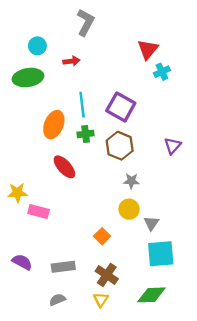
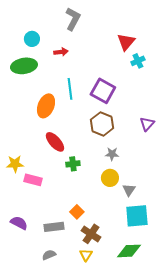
green cross: (86, 134) -> (73, 164), moved
orange square: (102, 236) -> (77, 212), moved

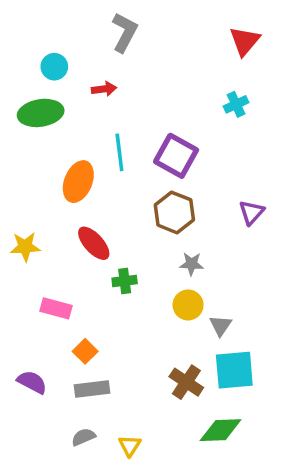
red triangle: (126, 42) -> (245, 41), moved
yellow star: (15, 164) -> (25, 247), moved
orange square: (77, 212) -> (85, 351), moved
brown cross: (91, 234) -> (186, 382), moved
yellow triangle: (86, 255) -> (130, 446), moved

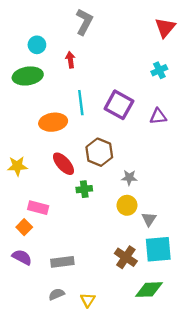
red arrow: (104, 89) -> (70, 60), turned -91
orange ellipse: (78, 182) -> (53, 122), turned 60
brown hexagon: (174, 212) -> (99, 152), moved
purple triangle: (251, 212) -> (158, 116), moved, turned 42
orange square: (85, 351) -> (24, 227), moved

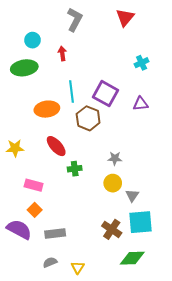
red triangle: (165, 28) -> (125, 17), moved
brown hexagon: (99, 152) -> (88, 118), moved
orange square: (24, 227) -> (35, 210), moved
purple semicircle: (22, 257) -> (19, 229), size x1.4

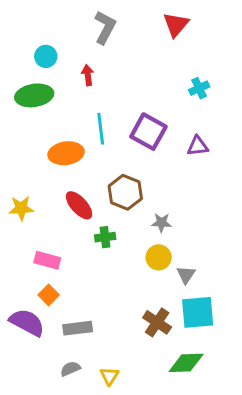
brown hexagon: (88, 118) -> (125, 192), moved

